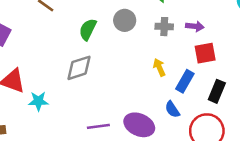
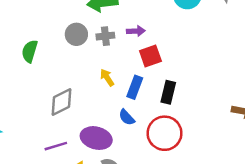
gray circle: (125, 20) -> (76, 34), moved
gray diamond: (79, 68) -> (62, 102), moved

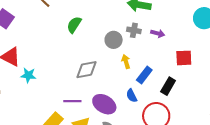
gray circle: (76, 34) -> (114, 40), moved
red square: (150, 56) -> (184, 58), moved

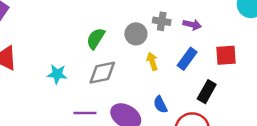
green semicircle: (74, 25) -> (96, 39), moved
cyan star: (28, 75) -> (57, 74), moved
blue rectangle: (144, 75) -> (187, 59), moved

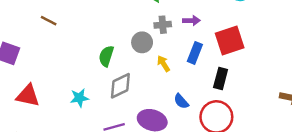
red square: (226, 55) -> (230, 41), size x1.4

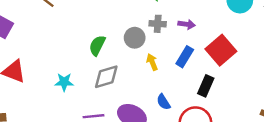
red square: (230, 41) -> (221, 50), turned -32

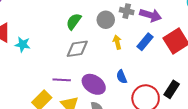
purple arrow: (187, 24) -> (151, 15), size x1.5
cyan star: (64, 82) -> (23, 44), moved
black rectangle: (206, 86) -> (172, 89), moved

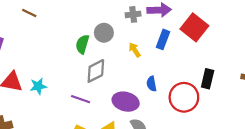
gray circle: (106, 20) -> (104, 33), moved
blue semicircle: (122, 77) -> (152, 84), turned 32
purple line: (62, 80) -> (81, 99), moved, turned 36

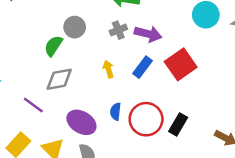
gray cross: (133, 14) -> (118, 30), turned -32
gray circle: (104, 33) -> (75, 27), moved
red circle: (184, 97) -> (146, 119), moved

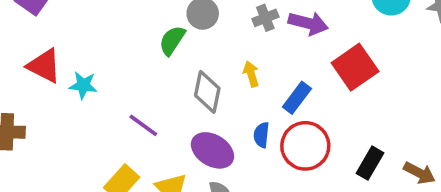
blue rectangle: (143, 67) -> (297, 98), moved
gray diamond: (59, 79) -> (207, 92), moved, turned -68
black rectangle: (178, 124) -> (370, 163), moved

